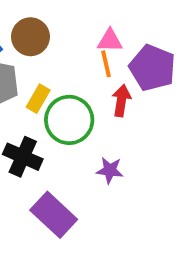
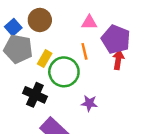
orange line: (106, 64) -> (84, 51), moved
red arrow: (121, 101) -> (118, 60), moved

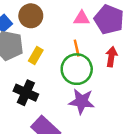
purple pentagon: (116, 39) -> (109, 20), moved
green circle: (64, 72) -> (77, 69), moved
purple star: (89, 103) -> (82, 101), size x1.5

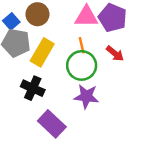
pink triangle: (82, 18) -> (86, 17), size x1.5
yellow rectangle: (36, 55) -> (42, 52), size x1.6
red arrow: (111, 57) -> (115, 54), turned 120

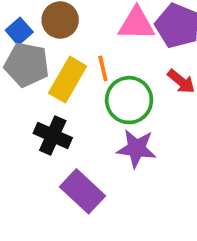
orange line: (82, 45) -> (103, 68), moved

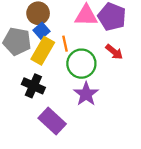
blue square: (19, 31) -> (42, 31), moved
purple star: (136, 148) -> (86, 94), turned 30

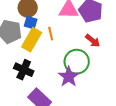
blue square: (42, 31) -> (31, 23), turned -32
green circle: (81, 64) -> (77, 62), moved

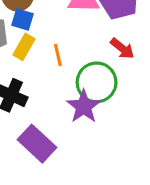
orange line: (51, 34) -> (58, 55), moved
yellow rectangle: (32, 40) -> (24, 47), size x0.7

